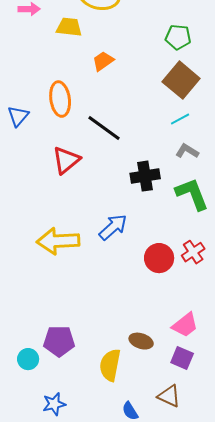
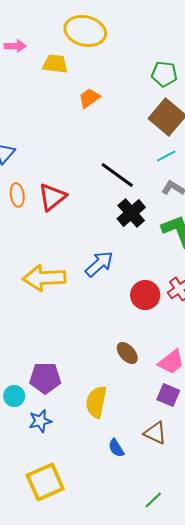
orange ellipse: (60, 99) -> (17, 195), moved, size x0.7
black line: (104, 128) -> (117, 175), moved
black cross: (145, 176) -> (131, 213), turned -32
brown ellipse: (141, 341) -> (127, 353), moved, turned 30
blue star: (54, 404) -> (40, 421), moved

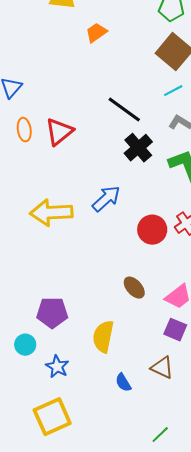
cyan circle: (14, 396) -> (25, 345), moved
blue star: (40, 421) -> (57, 367), moved, turned -30

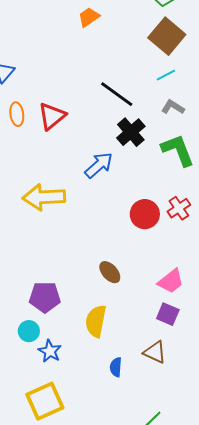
blue arrow: (106, 199) -> (99, 165), moved
brown ellipse: (134, 288) -> (110, 272), moved
cyan circle: (25, 345) -> (29, 331), moved
blue semicircle: (123, 383) -> (116, 367), turned 36

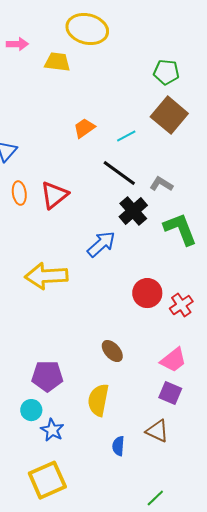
orange trapezoid: (89, 17) -> (84, 128), moved
cyan line: (166, 75) -> (126, 136), moved
gray L-shape: (173, 107) -> (161, 184), moved
red cross: (179, 208) -> (181, 305), moved

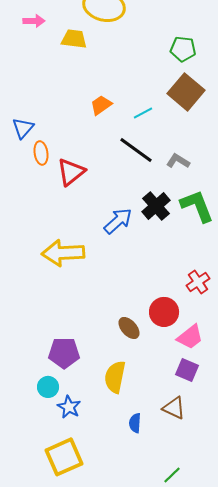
orange ellipse: (19, 193) -> (41, 153), moved
black cross: (133, 211) -> (156, 206), moved
red circle: (147, 293) -> (164, 312), moved

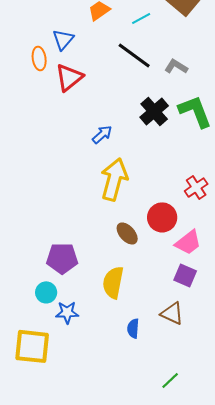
blue triangle: (23, 128) -> (63, 39), moved
blue arrow: (118, 221) -> (102, 134), moved, size x0.7
yellow arrow: (63, 253) -> (114, 179), moved, turned 108
blue star: (69, 407) -> (67, 312), turned -30
yellow square: (64, 457) -> (32, 346), moved, turned 30

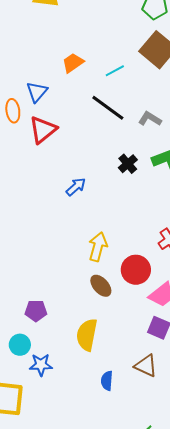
black cross: (154, 111) -> (128, 164), size x0.7
yellow arrow: (114, 179) -> (98, 247), moved, size x0.7
purple pentagon: (62, 258) -> (36, 311), size x0.7

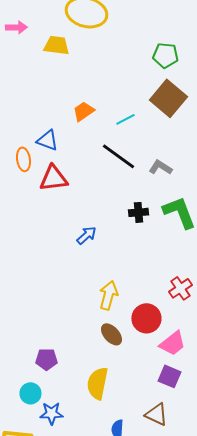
blue triangle: (37, 92) -> (47, 140), turned -50
red triangle: (43, 130) -> (53, 178), turned 32
black cross: (128, 164) -> (138, 212), turned 36

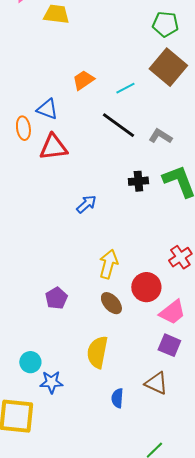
purple pentagon: (46, 359) -> (56, 298), moved, turned -30

